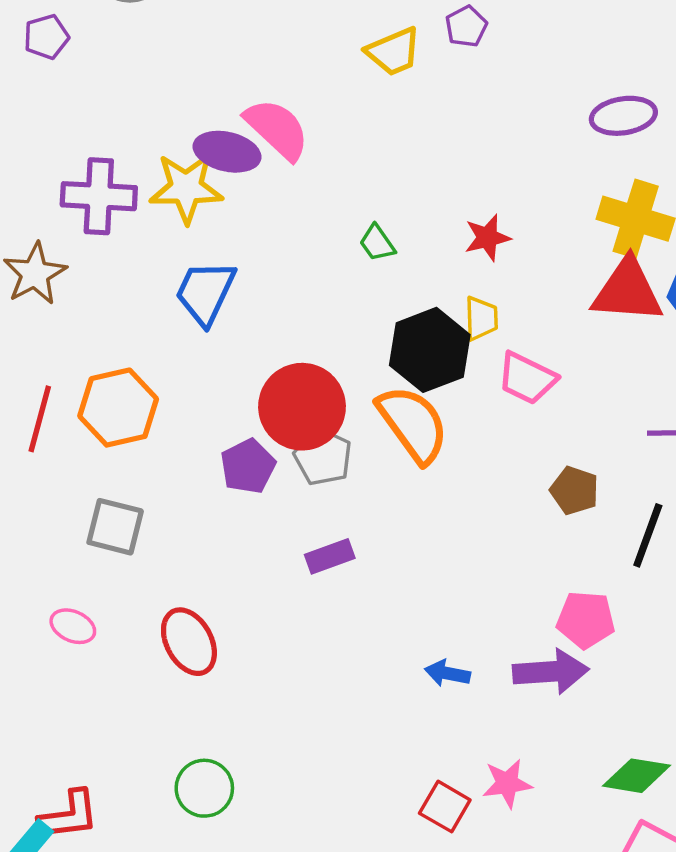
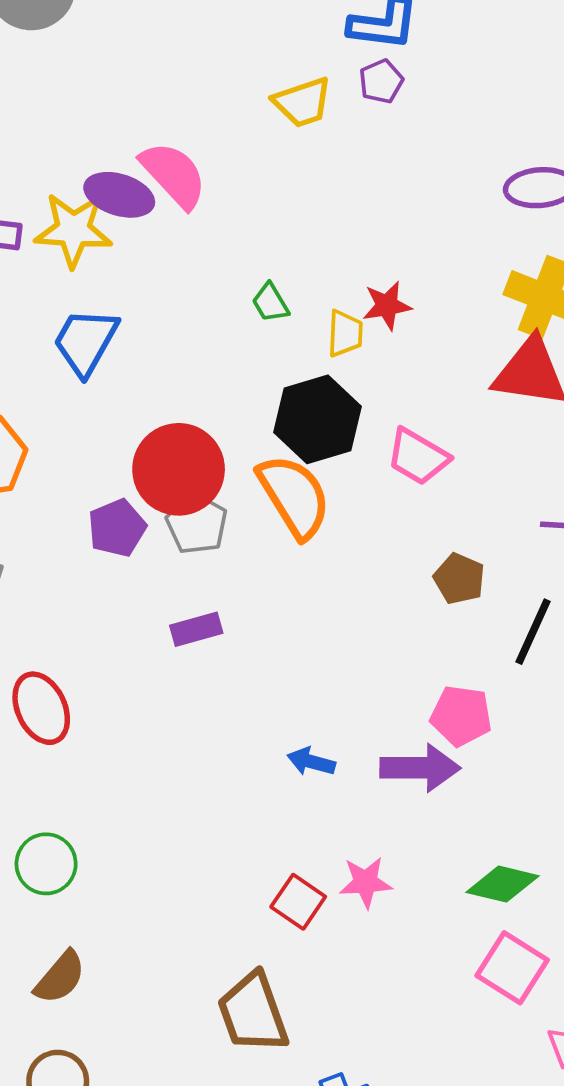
yellow trapezoid: (481, 318) -> (345, 333), moved

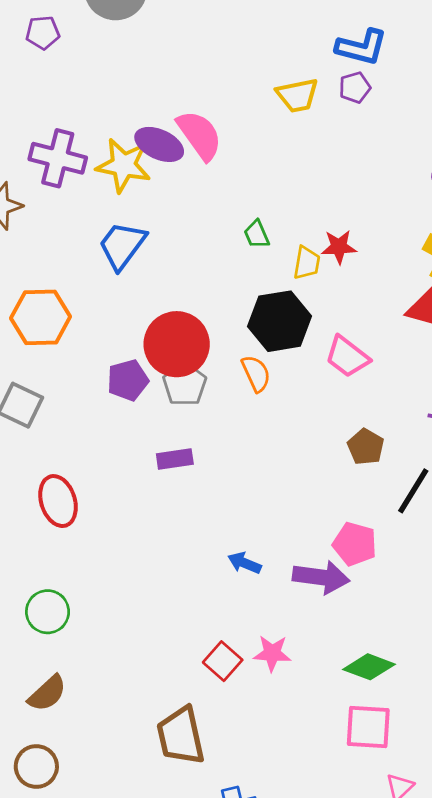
orange semicircle: (294, 496) -> (256, 374), size x0.6
pink square: (512, 968) -> (368, 727), turned -36

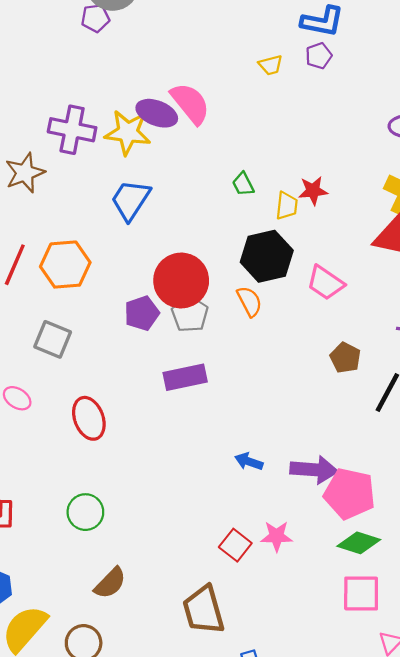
purple pentagon: (43, 33) -> (95, 18), moved
yellow trapezoid: (297, 95) -> (271, 65), size x0.7
purple rectangle: (175, 459) -> (185, 377), size x1.4
pink pentagon: (355, 544) -> (350, 494), moved, size x1.4
brown semicircle: (47, 693) -> (110, 583), moved

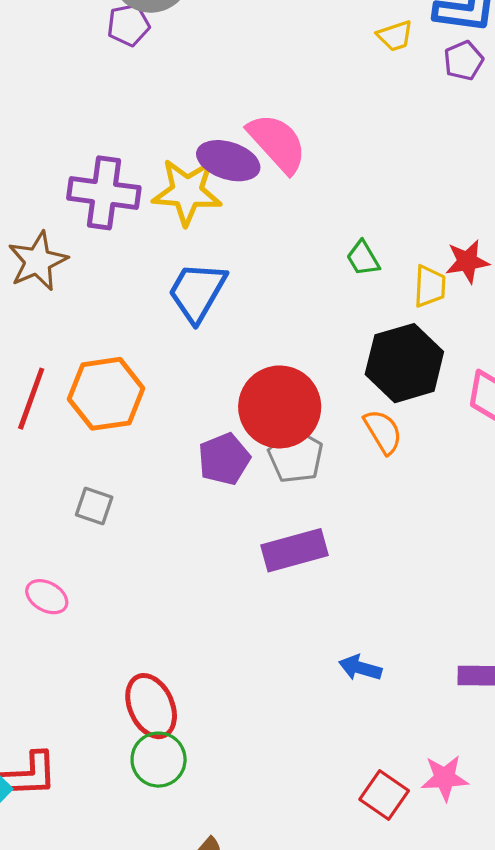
yellow trapezoid: (271, 65) -> (395, 36), moved
gray square: (53, 339) -> (94, 506), size x0.7
red ellipse: (89, 418) -> (151, 706), moved
blue arrow: (249, 461) -> (360, 668), moved

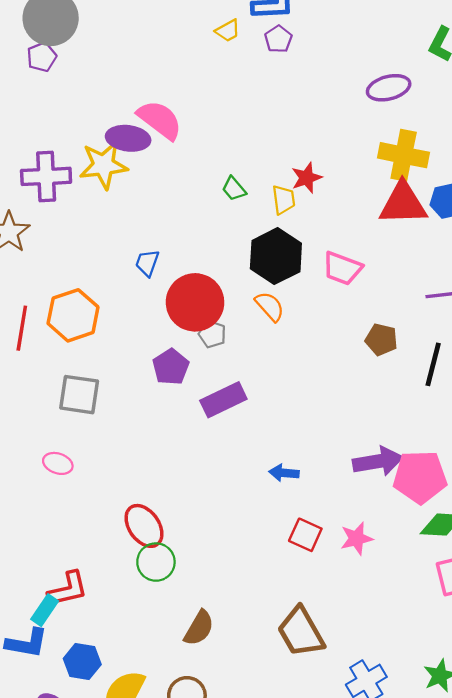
blue trapezoid: (197, 292) -> (147, 263), moved, size x0.6
gray pentagon: (296, 456) -> (212, 334), size x0.7
purple pentagon: (224, 459) -> (171, 367), moved
gray square: (94, 506) -> (79, 395), size x1.6
red square: (384, 795) -> (305, 535), moved

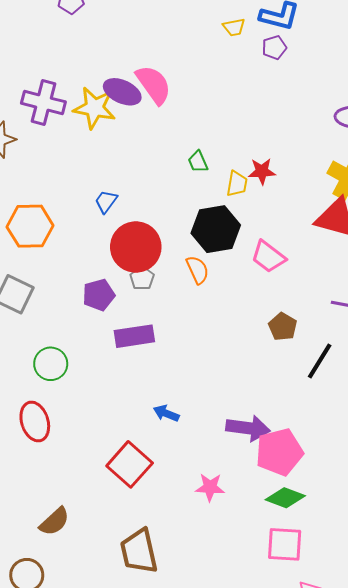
pink pentagon: (420, 477) -> (279, 452), turned -30
red square: (305, 535) -> (130, 464), moved, size x1.5
green circle: (156, 562) -> (51, 364), moved

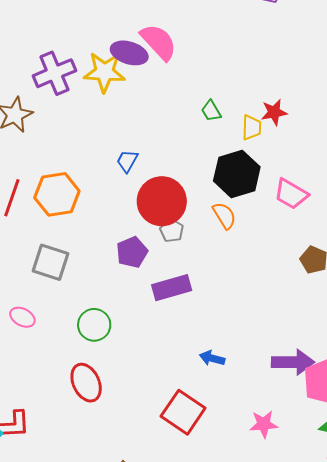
purple cross: (43, 103) -> (54, 73), turned -30

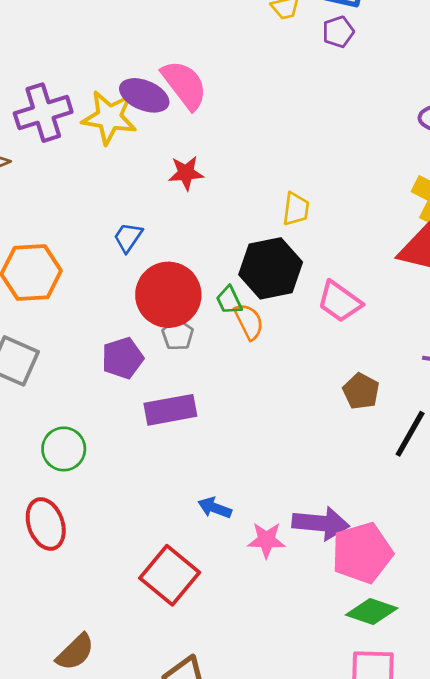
green trapezoid: (211, 111) -> (229, 300), moved
red star: (274, 112) -> (186, 173), moved
pink star: (264, 424) -> (266, 540), moved

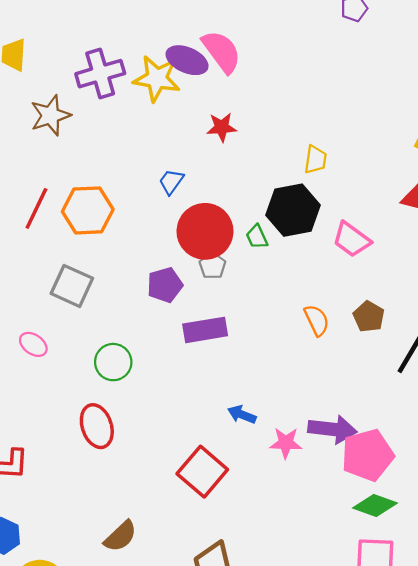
orange semicircle: (249, 322) -> (317, 320), moved

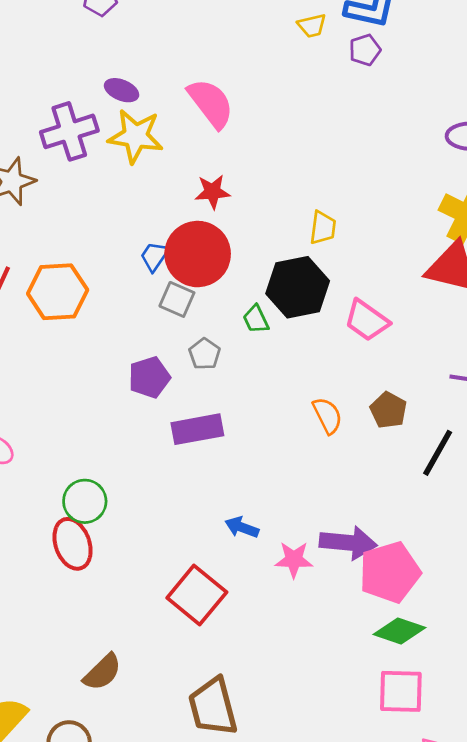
purple ellipse: (187, 60) -> (122, 90), moved, size x0.7
red circle: (205, 231) -> (198, 254), moved
gray square: (72, 286) -> (177, 299), moved, size x0.7
green circle: (113, 362) -> (85, 501), moved

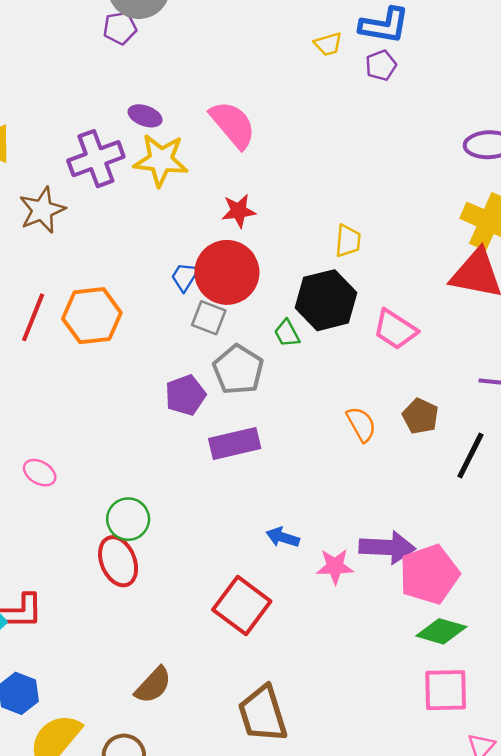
gray pentagon: (205, 354) -> (238, 370), size x1.6

